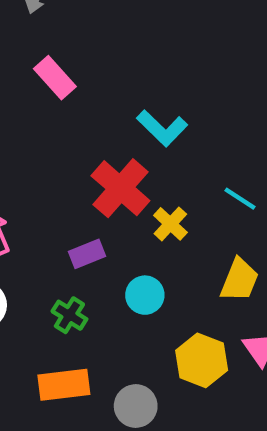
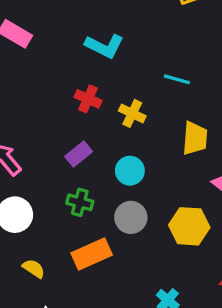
red cross: (120, 188) -> (88, 99), size x0.6
yellow hexagon: (202, 360) -> (189, 226), moved
gray circle: (136, 406) -> (131, 217), moved

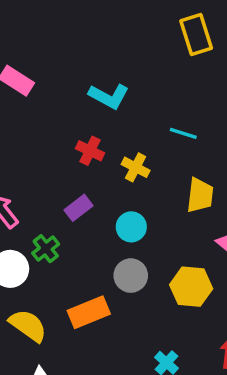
green cross: (80, 202) -> (46, 249), moved, turned 35
yellow semicircle: (34, 268) -> (28, 325), size x1.6

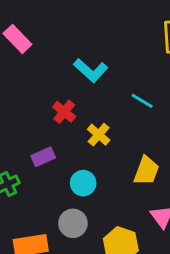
cyan line: (183, 133) -> (142, 101), moved

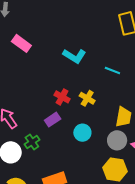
red cross: (64, 112) -> (62, 97), moved
gray circle: (73, 223) -> (117, 140), moved

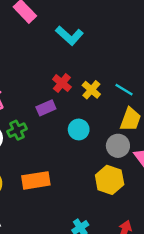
cyan L-shape: (74, 56) -> (69, 36), moved
cyan line: (112, 71) -> (124, 90), moved

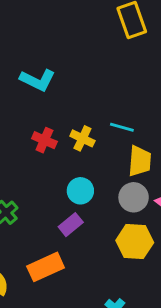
purple rectangle: (46, 108) -> (71, 225), moved

